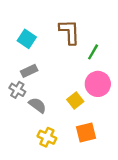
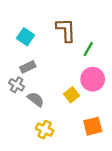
orange square: (86, 132) -> (93, 126), moved

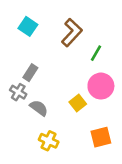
brown L-shape: (66, 30) -> (72, 32), turned 45
cyan square: (26, 37) -> (28, 26), moved
gray rectangle: (28, 67) -> (30, 73), turned -32

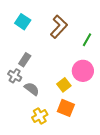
green line: (96, 53) -> (87, 40), moved
orange square: (101, 137) -> (66, 108), moved, turned 36
yellow cross: (49, 141) -> (40, 116), turned 35

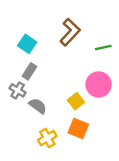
cyan square: (23, 22) -> (27, 44), moved
green line: (87, 40) -> (103, 48), turned 48

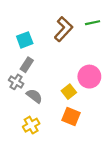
cyan square: (27, 44) -> (25, 40), turned 35
green line: (103, 48) -> (93, 23), moved
yellow cross: (47, 138) -> (31, 125), moved

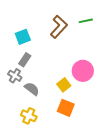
yellow cross: (31, 125) -> (29, 116), turned -35

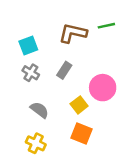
brown L-shape: (59, 27) -> (73, 33), turned -120
gray rectangle: (25, 60) -> (64, 70), moved
gray cross: (15, 76) -> (31, 73), moved

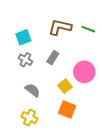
green line: (106, 26) -> (88, 29), moved, turned 32

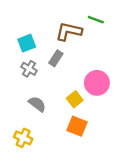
green line: (88, 29) -> (96, 20), moved
gray rectangle: (53, 58) -> (56, 58), moved
yellow cross: (29, 118) -> (23, 138), moved

